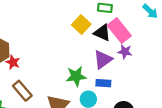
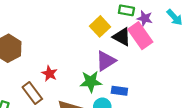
purple star: (125, 52) -> (145, 18), moved
purple triangle: (103, 60) -> (106, 61), moved
red star: (13, 62) -> (49, 74), moved

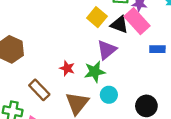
red star: (49, 74) -> (67, 68), moved
blue rectangle: (119, 91) -> (157, 49), moved

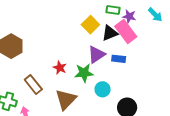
black triangle: (119, 25) -> (110, 33), turned -48
blue rectangle: (157, 49) -> (119, 59), moved
cyan circle: (109, 95) -> (103, 89), moved

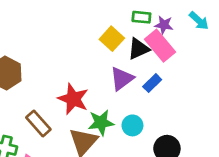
blue rectangle: (119, 59) -> (152, 83), turned -48
red star: (60, 68) -> (73, 99), size x1.6
green star: (84, 73) -> (101, 123), moved

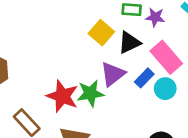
pink rectangle: (160, 46) -> (166, 57), moved
green star: (101, 123) -> (90, 93), moved
cyan circle: (132, 125) -> (165, 89), moved

